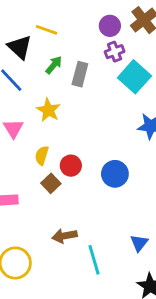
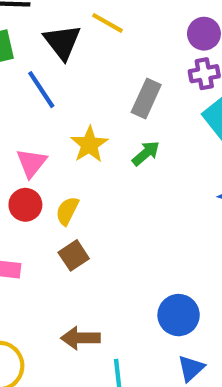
green arrow: (54, 65) -> (146, 153), moved
red circle: (71, 166) -> (25, 205), moved
blue circle: (115, 174) -> (179, 315), moved

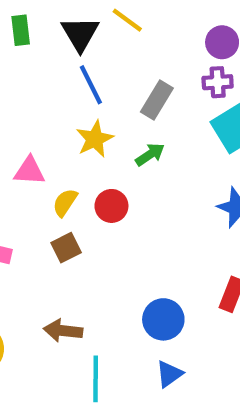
blue line: (41, 90) -> (91, 85), moved
pink triangle: (32, 163) -> (29, 171), moved, turned 48
red circle: (25, 205) -> (111, 206), moved

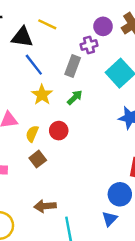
black triangle: (80, 34) -> (22, 37), turned -40
purple cross: (218, 82) -> (89, 45), moved
blue circle: (163, 319) -> (120, 194), moved

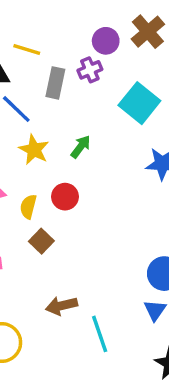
gray rectangle: (73, 66) -> (55, 83), moved

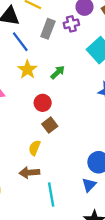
yellow semicircle: (28, 207) -> (35, 148), moved
brown square: (41, 241) -> (50, 125), moved

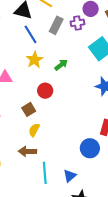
brown square: (50, 125) -> (29, 109), moved
blue triangle: (89, 185) -> (70, 176), moved

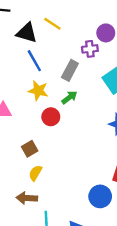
gray rectangle: (56, 25) -> (70, 70), moved
yellow star: (34, 60) -> (38, 91), turned -30
red circle: (45, 91) -> (51, 117), moved

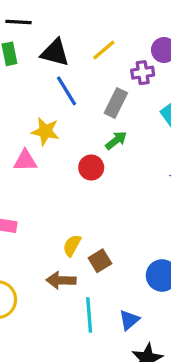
yellow line: (52, 24) -> (104, 50), moved, turned -72
yellow star: (38, 91) -> (45, 131), moved
brown square: (30, 149) -> (100, 261), moved

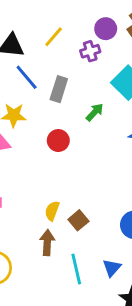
gray rectangle: (116, 103) -> (59, 89), moved
green arrow: (116, 140) -> (95, 112), moved
brown arrow: (61, 280) -> (47, 243), turned 100

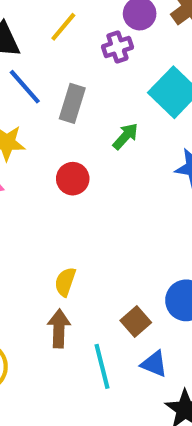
brown square: (78, 220) -> (136, 322), moved
blue triangle: (112, 268) -> (154, 364), turned -48

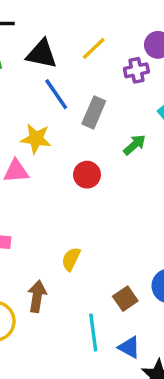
brown arrow: (59, 328) -> (37, 296), moved
blue triangle: (154, 364) -> (129, 347), moved

